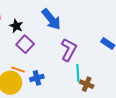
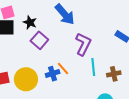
orange line: (18, 70) -> (63, 68), moved, turned 32
brown cross: (87, 84) -> (114, 74), moved, turned -32

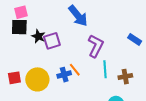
black star: (30, 22) -> (38, 36), moved
purple square: (39, 40) -> (52, 41), turned 30

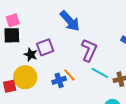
black star: (38, 36) -> (31, 55), moved
cyan line: (105, 69) -> (100, 73), turned -54
yellow circle: (37, 79) -> (25, 77), moved

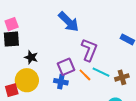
purple square: (45, 47) -> (66, 67), moved
orange line: (69, 75) -> (85, 75), moved
blue cross: (59, 80) -> (61, 82), turned 32

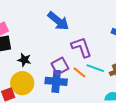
purple L-shape: (89, 50) -> (81, 47), turned -35
blue cross: (61, 82) -> (56, 81), size x1.5

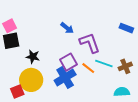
blue arrow: (58, 21) -> (67, 28), moved, size x0.6
blue cross: (56, 81) -> (65, 78), turned -35

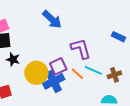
blue arrow: (67, 28) -> (52, 19), moved, size x1.5
black star: (33, 57) -> (13, 59), moved
yellow circle: (31, 80) -> (36, 73), moved

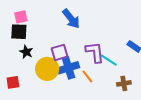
purple square: (58, 66) -> (59, 52), moved
cyan line: (93, 70) -> (109, 60), moved
blue cross: (54, 81) -> (68, 68), moved

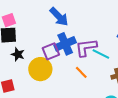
purple L-shape: (95, 52) -> (86, 48), turned -85
blue cross: (68, 68) -> (65, 44), moved

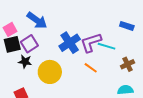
blue arrow: (59, 17) -> (37, 20), moved
purple square: (51, 51) -> (29, 44), moved

